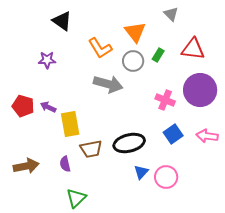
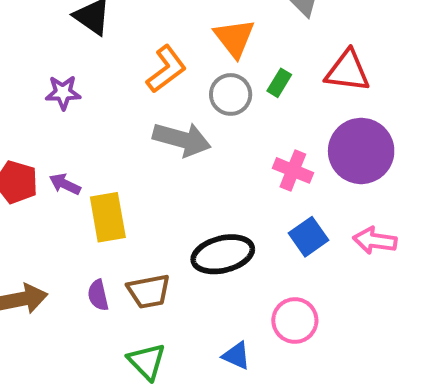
orange L-shape: (100, 48) -> (166, 69), turned -95
brown trapezoid: (91, 149) -> (149, 291), moved
blue triangle: (141, 172) -> (236, 356), moved, turned -49
green triangle: (76, 198) -> (147, 361), moved, turned -30

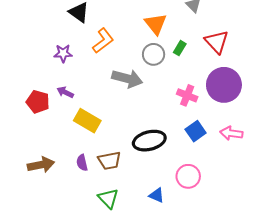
orange L-shape: (166, 69) -> (103, 41), moved
red triangle: (347, 71) -> (217, 42), turned 40
purple arrow: (65, 184) -> (65, 92), moved
yellow rectangle: (108, 217) -> (87, 121), turned -50

